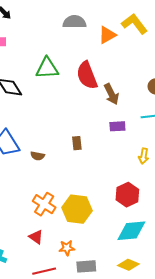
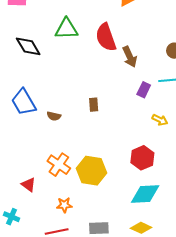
purple rectangle: (117, 126) -> (144, 90), moved, turned -63
yellow arrow: (144, 156) -> (160, 120), turned -77
red triangle: (36, 237) -> (28, 185), moved
orange star: (67, 248) -> (64, 205), moved

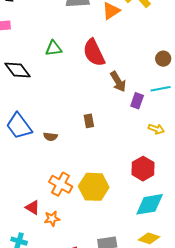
green triangle: (66, 29) -> (54, 48), size x0.7
brown arrow: (130, 57) -> (118, 82), moved
orange star: (64, 205) -> (52, 219), moved

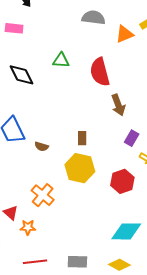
purple rectangle: (137, 101) -> (132, 138), moved
red hexagon: (143, 169) -> (122, 181), moved
yellow hexagon: (94, 187) -> (80, 168), moved

